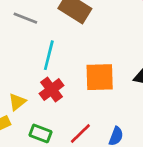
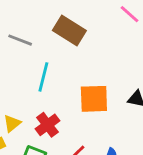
red cross: (52, 90) -> (47, 125), moved

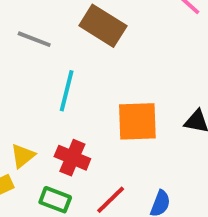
red cross: (47, 125) -> (72, 158), turned -30

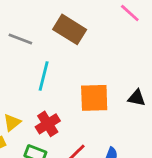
red cross: (72, 158) -> (48, 124), turned 35

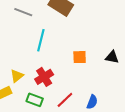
orange square: (94, 98) -> (80, 57), size x0.6

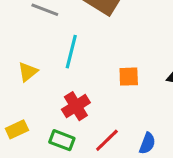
yellow triangle: (17, 76) -> (28, 72), moved

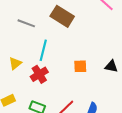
red cross: (76, 106) -> (39, 74), moved

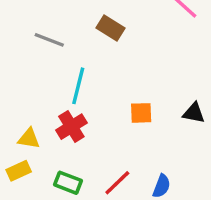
brown rectangle: (62, 16) -> (111, 28), size x0.7
yellow triangle: (15, 63) -> (29, 138), moved, turned 48

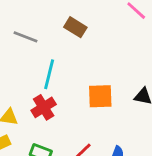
orange square: (141, 113) -> (100, 96), size x1.4

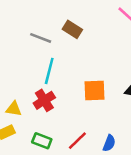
gray line: (26, 37) -> (41, 38), moved

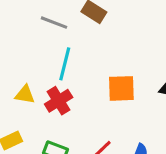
yellow triangle: (14, 109) -> (25, 95), moved

